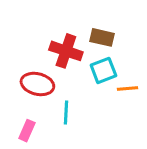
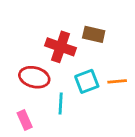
cyan square: (103, 70) -> (87, 81), moved
pink rectangle: (27, 131) -> (25, 120), turned -48

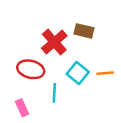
red cross: (61, 47) -> (54, 42), turned 30
cyan square: (87, 81) -> (78, 73), turned -30

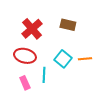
red cross: (54, 42) -> (32, 29), moved
pink rectangle: (22, 108) -> (25, 83), moved

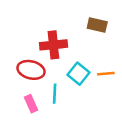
brown rectangle: (68, 25) -> (97, 25), moved
red cross: (32, 29) -> (53, 45), moved, turned 35

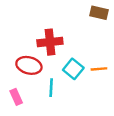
brown rectangle: (97, 25) -> (99, 13), moved
pink rectangle: (31, 104) -> (16, 97), moved

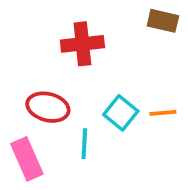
red cross: (50, 42) -> (82, 44), moved
pink rectangle: (16, 97) -> (27, 159), size x1.5

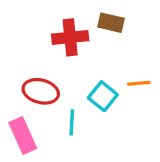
brown rectangle: (163, 21) -> (111, 23), moved
orange line: (163, 113) -> (139, 83), moved

